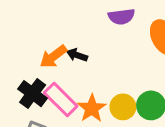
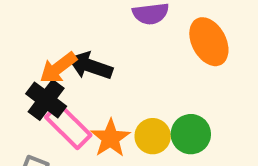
black arrow: (77, 55) -> (90, 66), size x1.5
black cross: (33, 94) -> (46, 100), moved

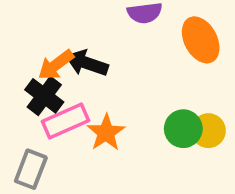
pink rectangle: (68, 126) -> (66, 121), turned -69
yellow circle: (153, 136) -> (208, 131), moved

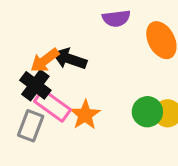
pink rectangle: (66, 121) -> (52, 106), turned 60
gray rectangle: (31, 169) -> (31, 126), moved

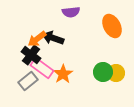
purple semicircle: (116, 18) -> (71, 12), moved
gray rectangle: (31, 126) -> (28, 81), turned 30

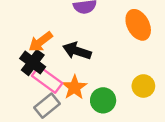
black arrow: (53, 38) -> (77, 51), moved
green circle: (103, 72) -> (103, 100), moved
gray rectangle: (28, 81) -> (47, 106), moved

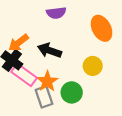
yellow circle: (143, 86) -> (93, 66), moved
gray rectangle: (47, 106) -> (44, 97), moved, turned -70

